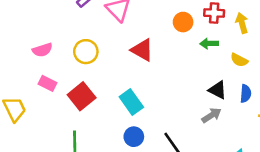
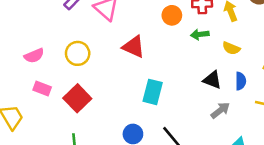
cyan rectangle: (131, 102) -> (153, 92), moved, turned 55
gray arrow: (211, 115) -> (220, 110), moved

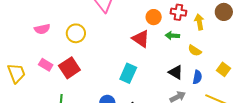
red triangle: (134, 47) -> (141, 39), moved
pink rectangle: (42, 89) -> (46, 65), moved

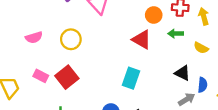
blue semicircle: (197, 77) -> (203, 85), moved

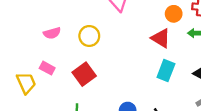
pink rectangle: (41, 76) -> (47, 68), moved
cyan rectangle: (131, 78) -> (166, 71), moved

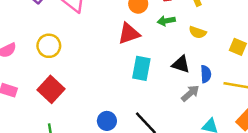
red triangle: (161, 38) -> (129, 33), turned -40

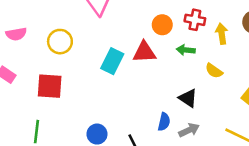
cyan rectangle: (141, 68) -> (112, 61), moved
blue semicircle: (206, 74) -> (164, 122), moved
red square: (51, 89) -> (50, 86), turned 35

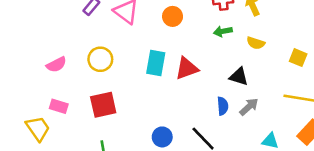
orange circle: (162, 25) -> (173, 16), moved
red triangle: (144, 52) -> (187, 68), moved

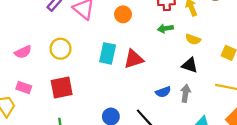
black triangle: (239, 77) -> (190, 65), moved
blue semicircle: (223, 106) -> (163, 92), turned 72
gray arrow: (249, 107) -> (186, 93), turned -42

